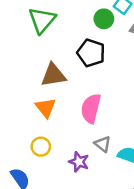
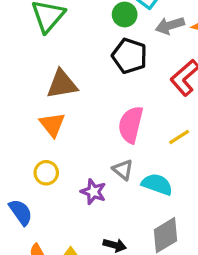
black pentagon: (91, 53) -> (130, 56), moved
pink semicircle: (91, 108) -> (131, 125), moved

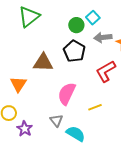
brown triangle: (62, 84) -> (43, 63), moved
purple star: (93, 192) -> (25, 129), moved

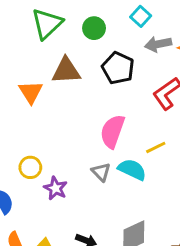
green circle: (76, 25) -> (94, 28), moved
brown triangle: (43, 63) -> (66, 71), moved
orange triangle: (18, 84) -> (31, 92), moved
cyan semicircle: (76, 134) -> (132, 170), moved

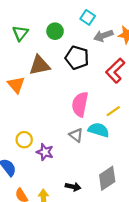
green triangle: (47, 24) -> (20, 33), size x0.7

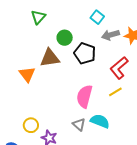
green circle: (55, 31) -> (65, 38), moved
green triangle: (20, 33) -> (38, 17), moved
yellow line: (113, 111) -> (115, 92), moved

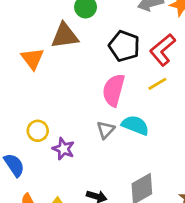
black pentagon: (85, 53) -> (124, 46), moved
gray triangle: (79, 124) -> (106, 130), turned 32

